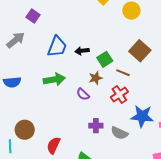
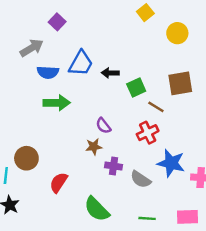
brown square: (140, 51) -> (180, 83), turned 30
brown star: (96, 78) -> (94, 147), moved
green arrow: (54, 80) -> (57, 103), moved
blue semicircle: (12, 82) -> (48, 72), moved

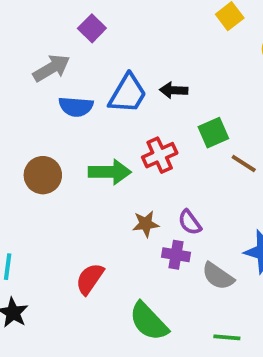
black arrow: (110, 73) -> (174, 90), moved
green arrow: (57, 103) -> (110, 172), moved
purple semicircle: (103, 126) -> (190, 222), moved
red cross: (148, 133) -> (160, 155), moved
brown circle: (26, 158) -> (43, 175), moved

